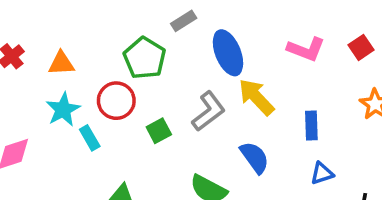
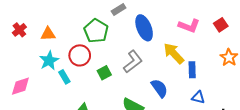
yellow arrow: (256, 97) -> (174, 53), moved
blue triangle: (322, 173) -> (198, 97), turned 32

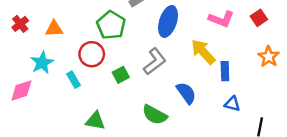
blue ellipse: (144, 28) -> (168, 21), turned 40
cyan star: (49, 61) -> (42, 63), moved

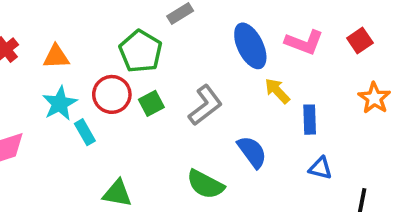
blue ellipse: (168, 21) -> (250, 46), moved, turned -44
yellow arrow: (203, 52) -> (277, 91), size x0.7
cyan star: (42, 63) -> (60, 103), moved
green square: (121, 75) -> (151, 103), moved

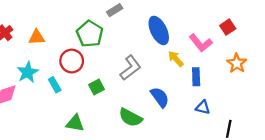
pink L-shape: (304, 42) -> (201, 43), moved, turned 30
cyan star: (60, 103) -> (28, 72), moved
green square: (151, 103) -> (97, 87), moved

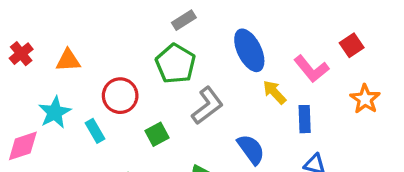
green pentagon: (90, 34) -> (175, 64), moved

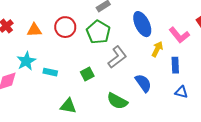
yellow arrow: (274, 92) -> (157, 49), turned 70
red circle: (120, 96) -> (65, 27), moved
cyan rectangle: (95, 131) -> (50, 72), turned -48

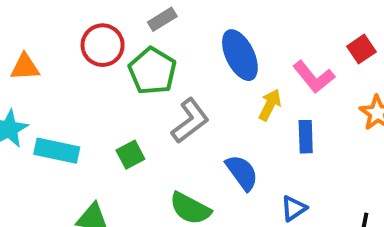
red circle: (65, 27) -> (103, 45), moved
cyan rectangle: (50, 72) -> (57, 151), size x1.5
blue triangle: (181, 92) -> (294, 208), moved, turned -48

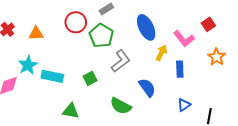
blue triangle: (294, 208) -> (184, 105), moved

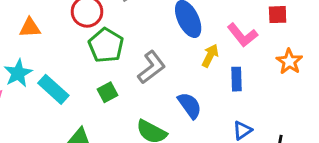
red square: (208, 24) -> (278, 15), turned 32
green pentagon: (101, 36) -> (106, 45), moved
cyan rectangle: (52, 76) -> (53, 89), turned 30

